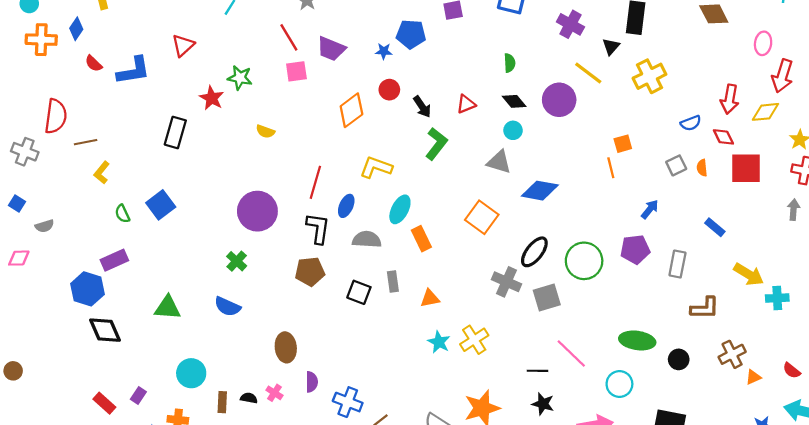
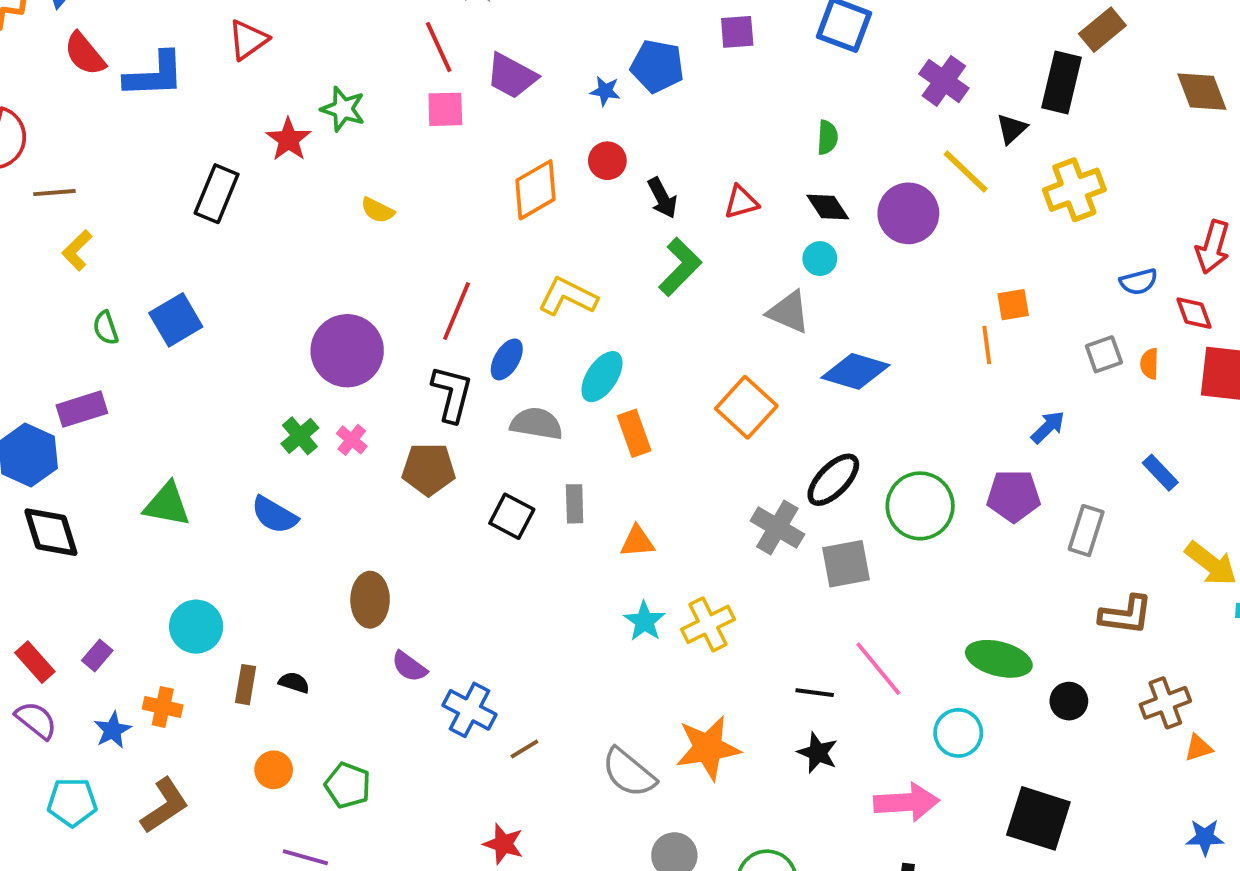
red semicircle: (94, 64) -> (85, 54), size x1.4
purple semicircle: (312, 382) -> (409, 667), turned 120
pink cross: (274, 393) -> (352, 440), moved

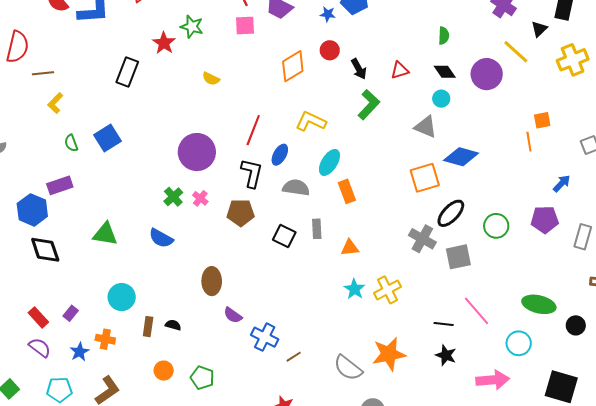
orange square: (746, 407) -> (425, 178), moved, turned 32
green circle: (920, 506) -> (496, 226), size x0.7

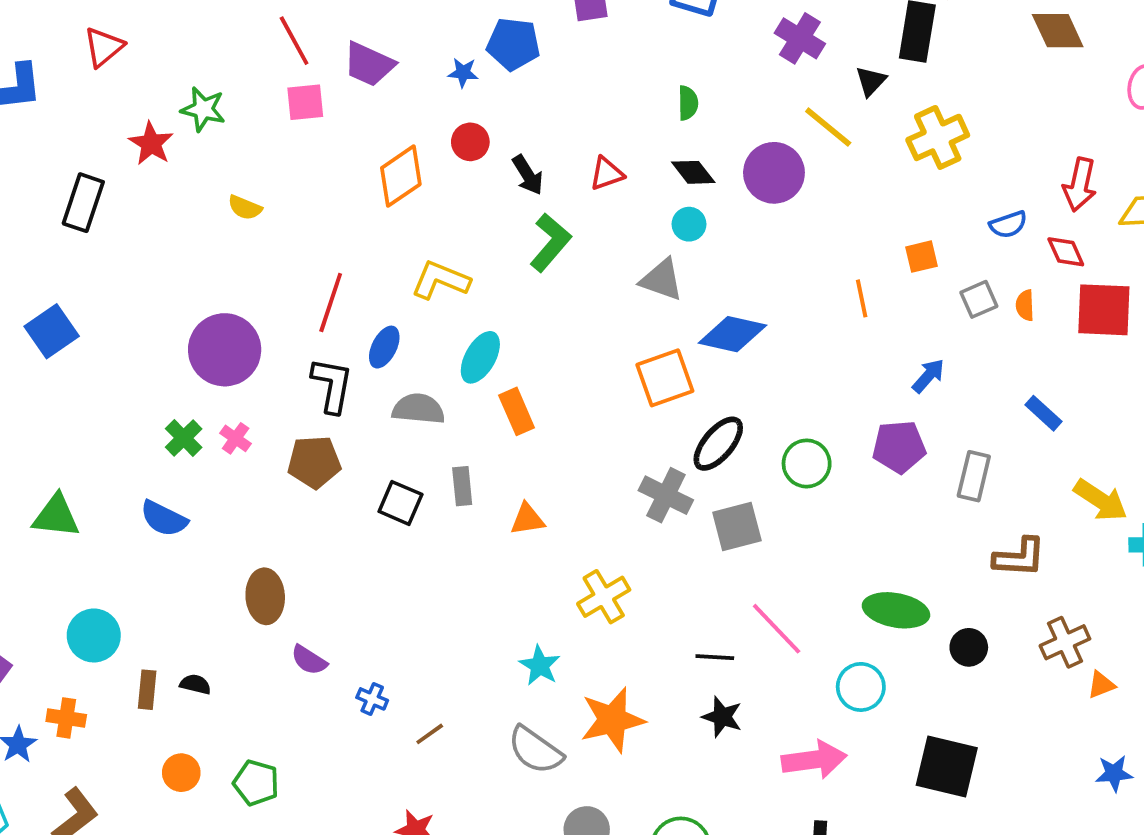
orange square: (542, 120) -> (921, 257), moved
cyan star: (354, 289) -> (540, 666), moved
blue cross: (265, 337) -> (372, 699), size x0.6

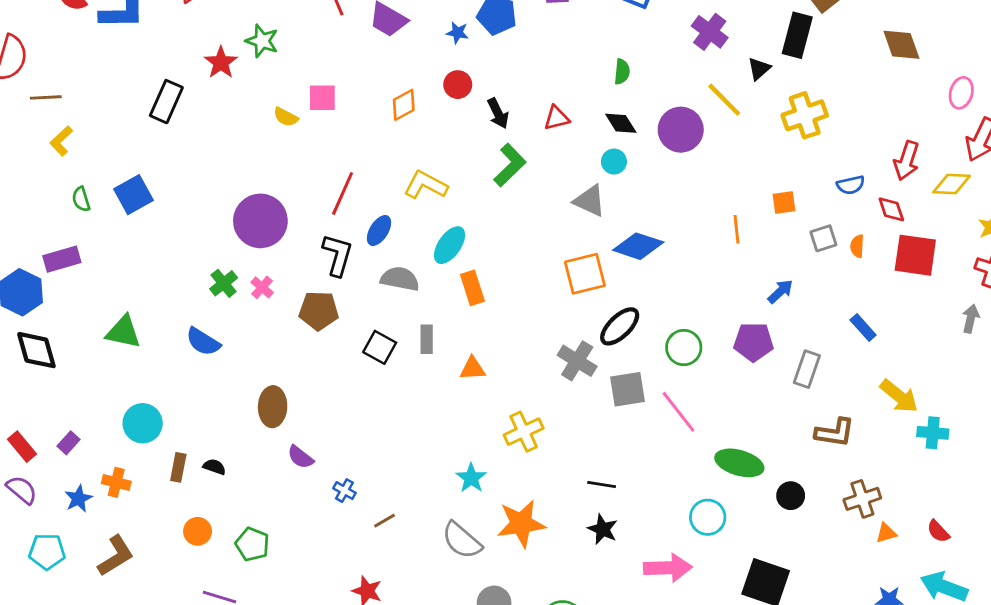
pink square: (305, 102) -> (322, 98), moved
orange diamond: (401, 176) -> (404, 105), size x0.7
pink line: (777, 629) -> (678, 412), moved

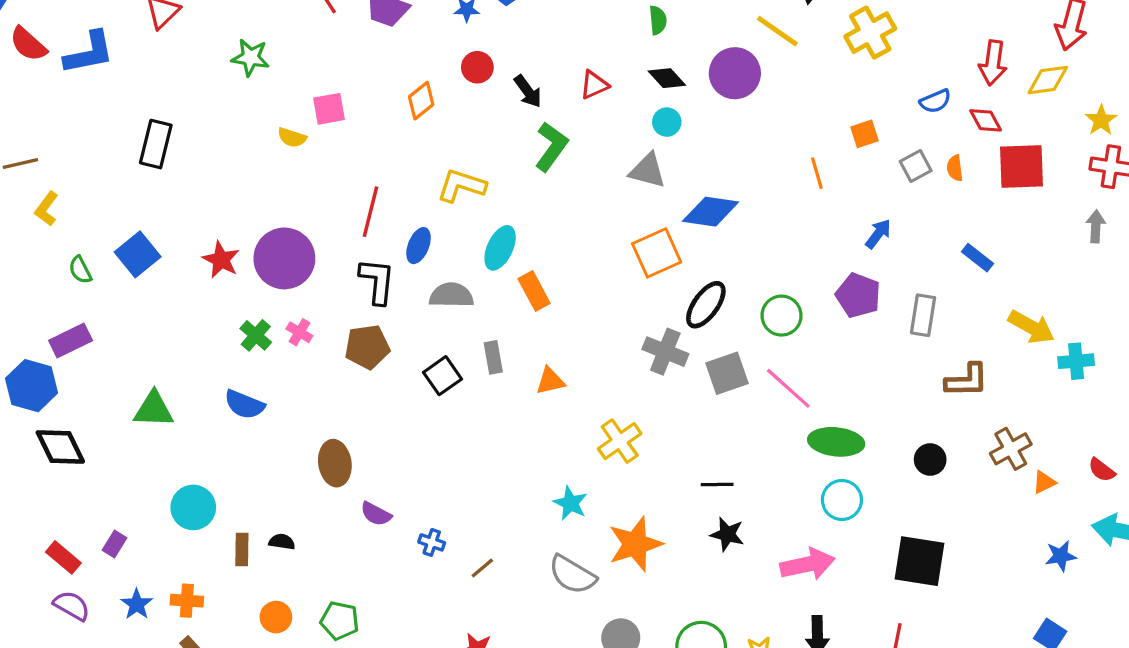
red star: (221, 63) -> (221, 260), moved
purple pentagon: (753, 342) -> (858, 295), turned 30
black square: (380, 347) -> (442, 376), turned 36
green ellipse: (739, 463) -> (836, 442), moved
orange cross: (116, 482) -> (187, 601), moved

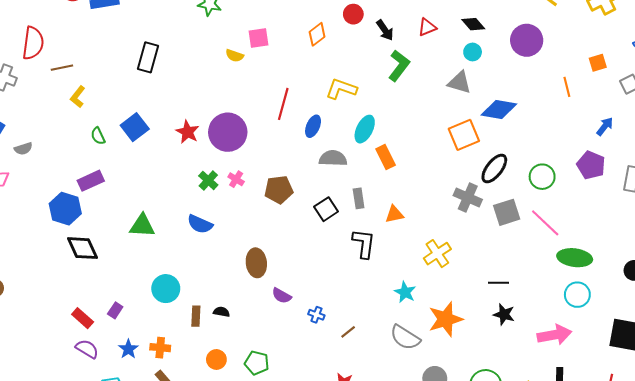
purple circle: (735, 73) -> (527, 40), moved
black L-shape: (377, 281) -> (364, 244), moved

